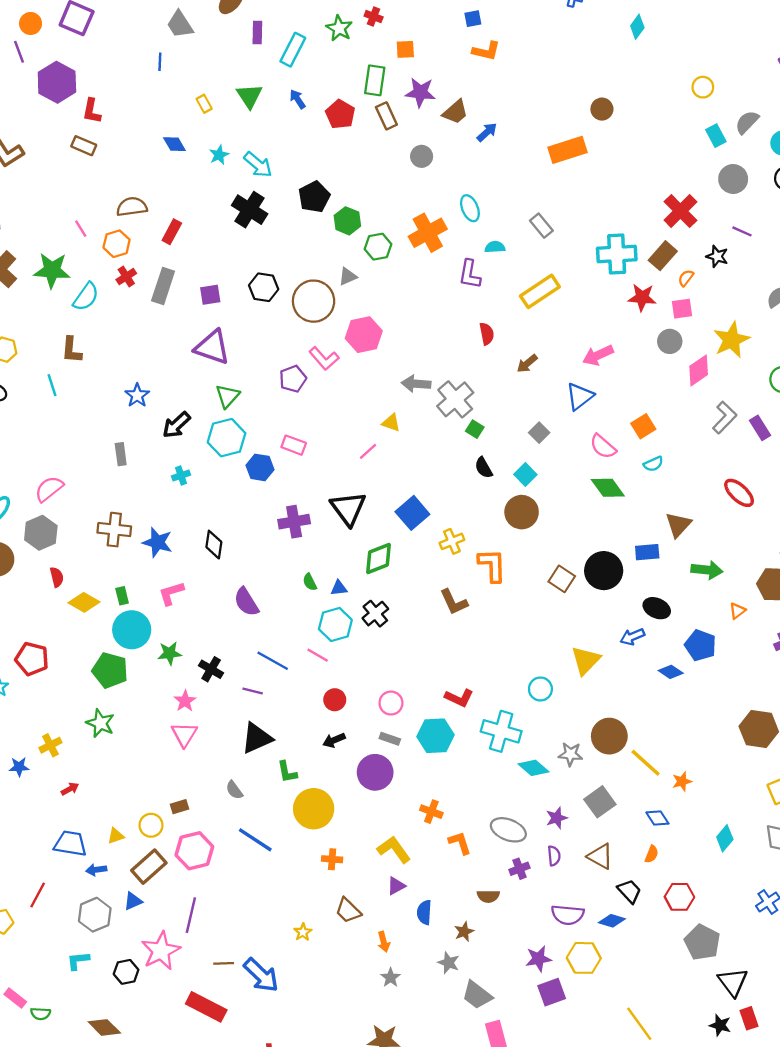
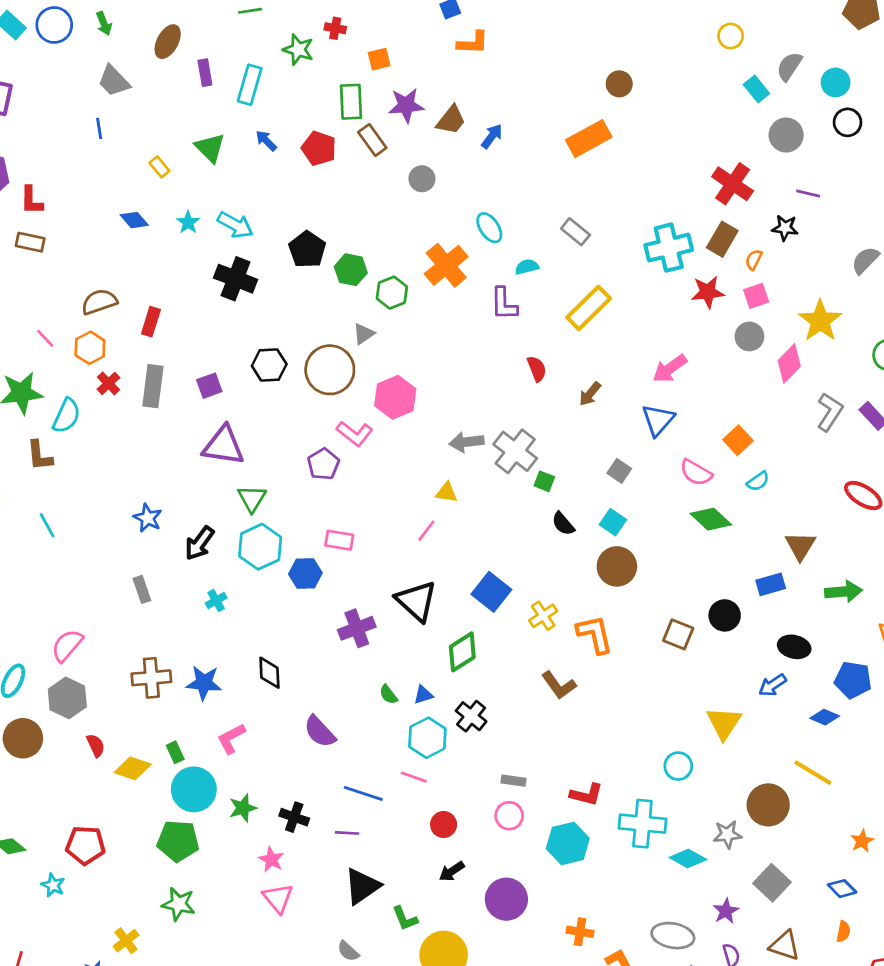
brown L-shape: (72, 350) -> (40, 456), moved
black circle: (604, 571) -> (725, 615), size x0.7
gray rectangle: (390, 739) -> (513, 781), moved
yellow line: (646, 763) -> (813, 773), moved

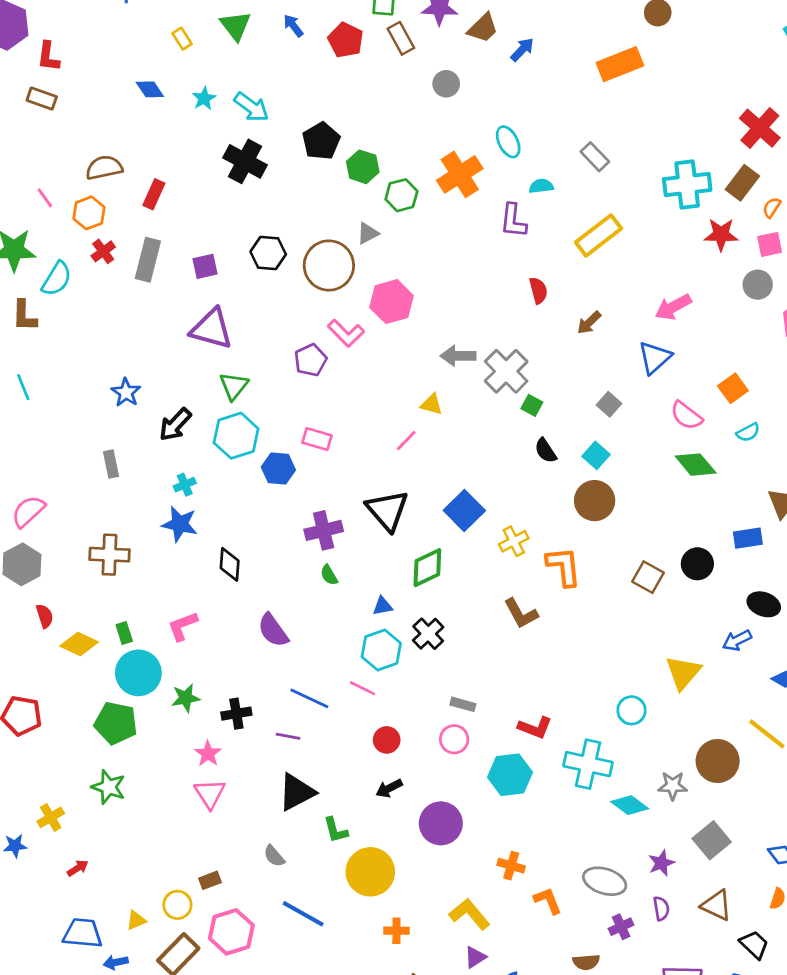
blue star: (204, 683) -> (180, 524), moved
green semicircle: (388, 695) -> (329, 575), moved
black cross: (294, 817) -> (236, 714), turned -36

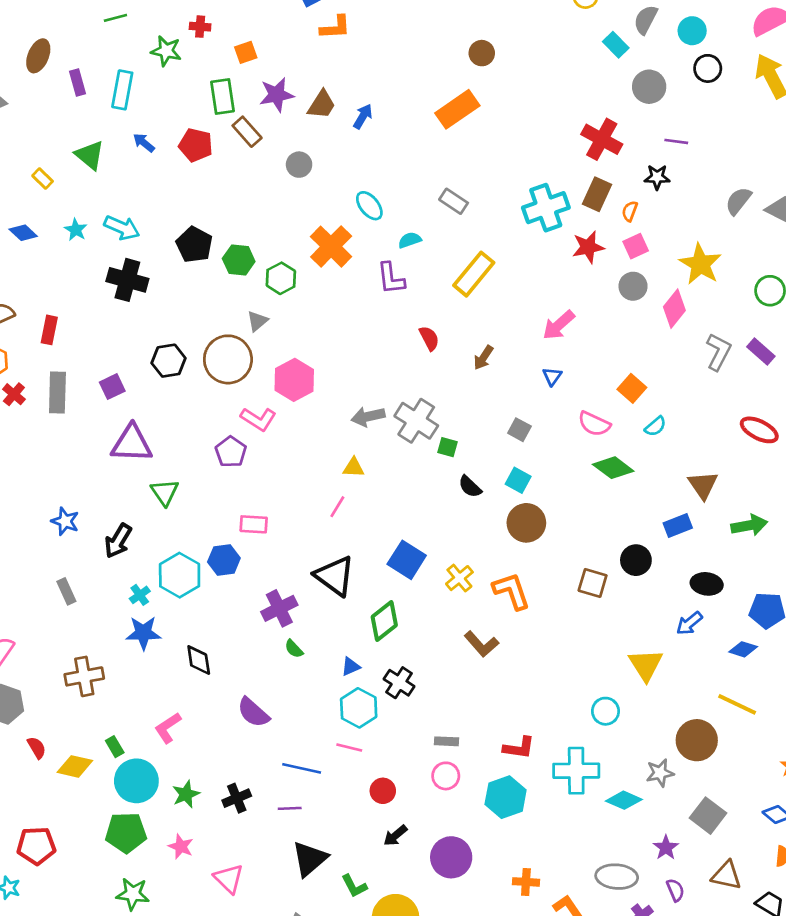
blue triangle: (655, 358) -> (552, 376), size x0.6
cyan hexagon: (236, 436) -> (180, 575), moved
pink star: (208, 754) -> (181, 847), moved

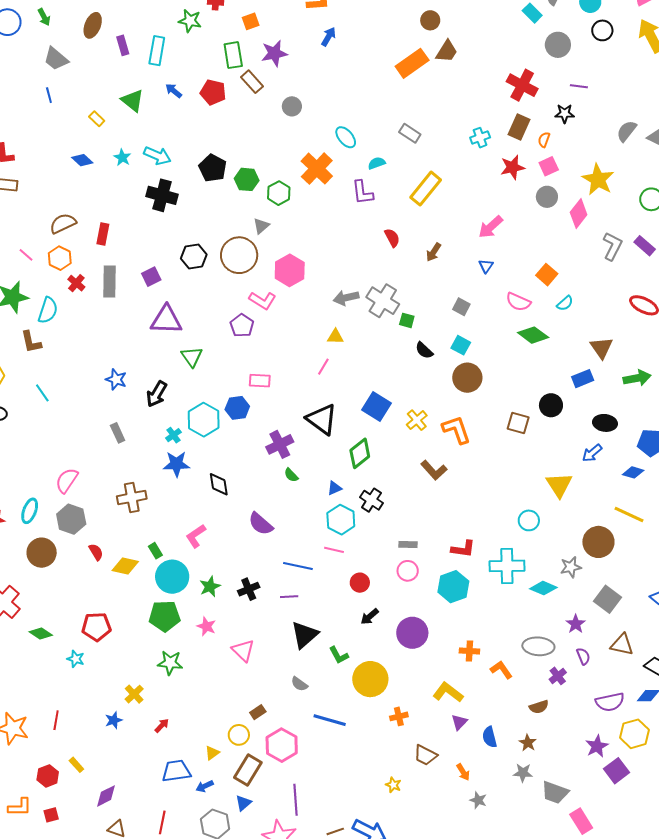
brown trapezoid: (322, 105) -> (447, 51), moved
blue arrow: (363, 116) -> (329, 37), moved
cyan cross: (546, 208) -> (480, 138), size x0.6

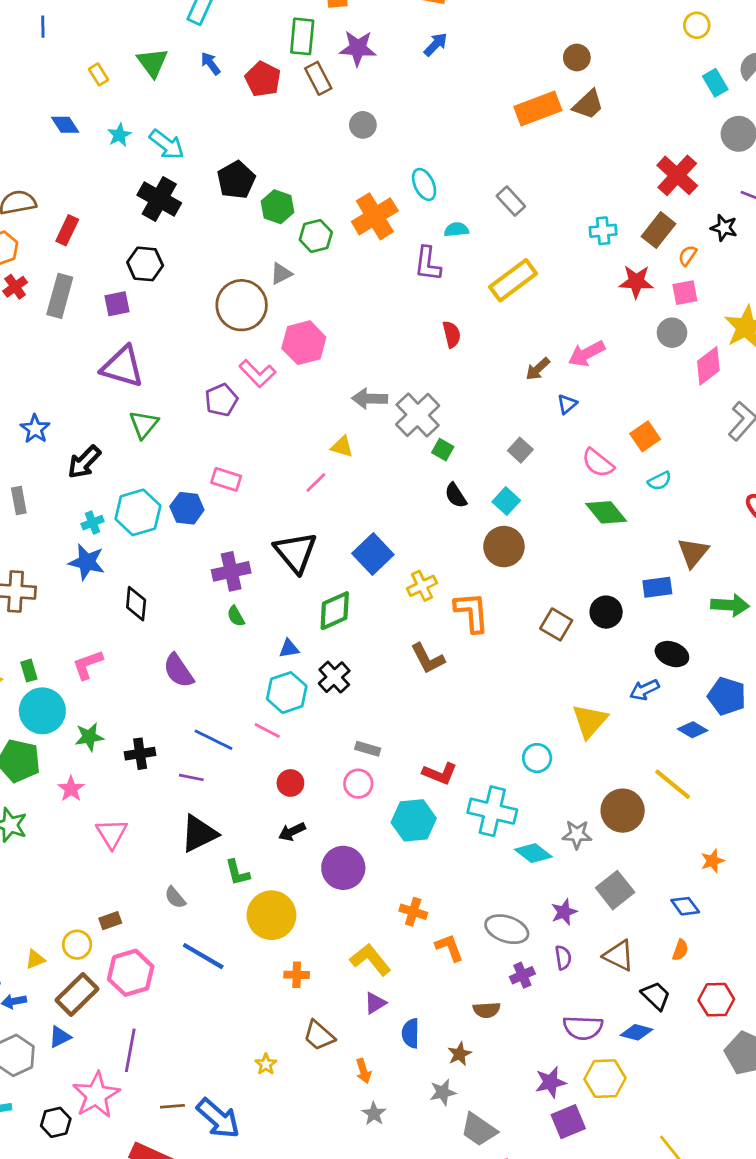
brown arrow: (434, 252) -> (538, 369), moved
black hexagon: (194, 257) -> (145, 264), moved
gray star: (523, 773) -> (443, 1092), turned -30

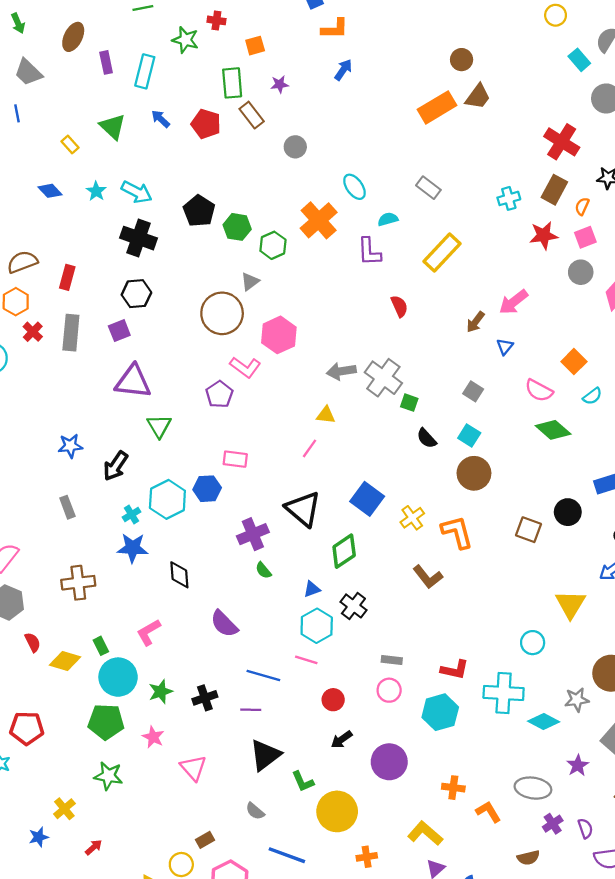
purple star: (358, 48) -> (280, 84), size x0.6
blue star: (35, 429) -> (70, 446), turned -30
purple semicircle: (563, 958) -> (585, 828), moved

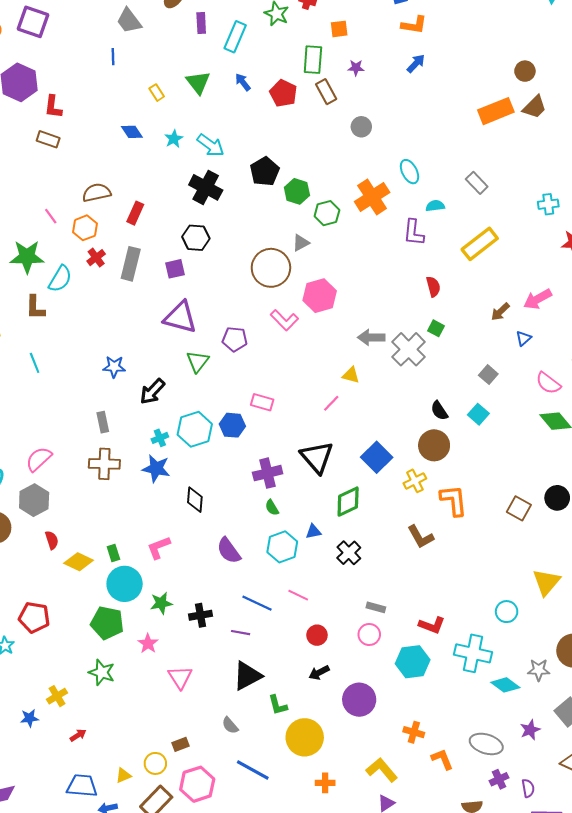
purple pentagon: (219, 394) -> (235, 339), moved, turned 30
green square: (409, 403) -> (436, 328), moved
brown circle: (474, 473) -> (434, 445), moved
brown cross: (78, 583) -> (104, 464), moved
cyan hexagon: (317, 626) -> (282, 547), moved

